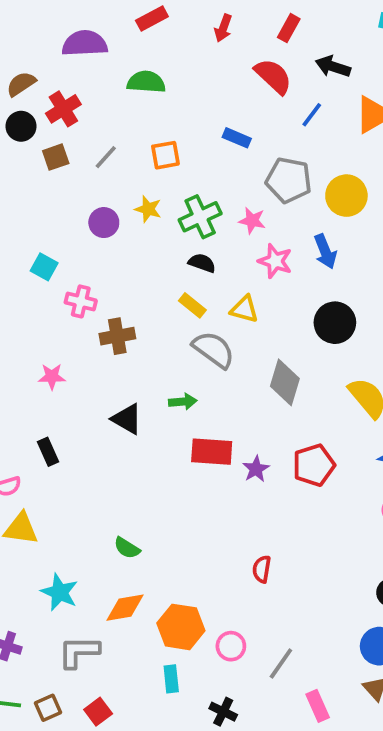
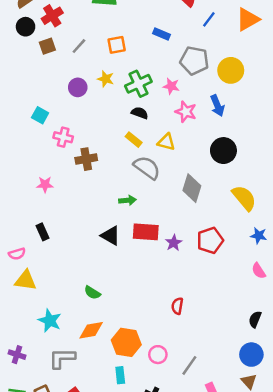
black triangle: (127, 419) -> (111, 236), moved

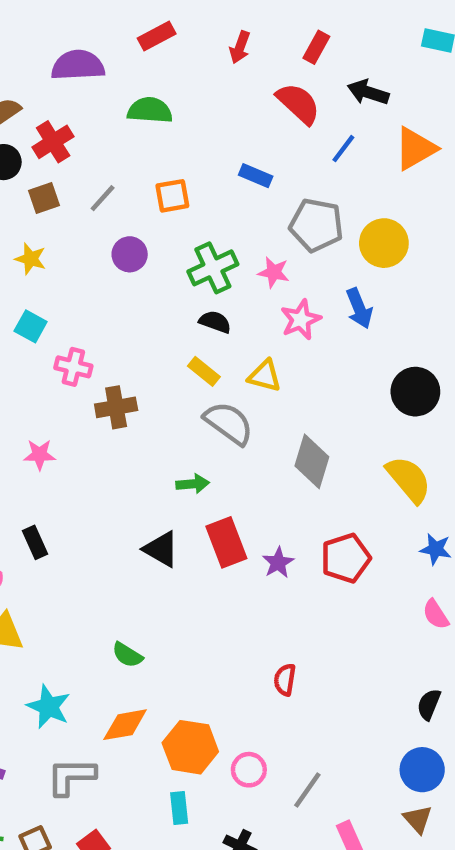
yellow star: (106, 79) -> (31, 259), moved
purple circle: (78, 87) -> (130, 254), moved
pink star: (186, 112) -> (301, 320), turned 30
black circle: (223, 151) -> (415, 392), moved
red rectangle: (146, 232) -> (226, 542), turned 65

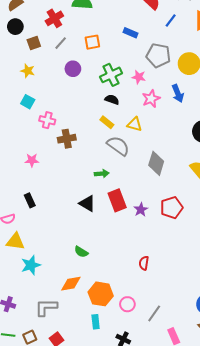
red cross: (53, 142) -> (54, 18), moved
green semicircle: (127, 655) -> (81, 252), moved
cyan star: (49, 707) -> (31, 265), moved, turned 30

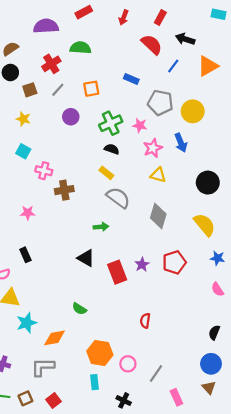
yellow triangle: (135, 124) -> (158, 175), moved
red rectangle: (117, 200) -> (117, 272), moved
orange diamond: (71, 284) -> (55, 338), moved

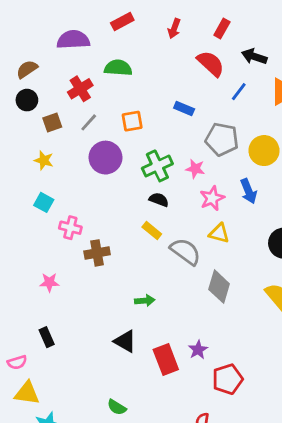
purple circle: (71, 117) -> (105, 158), size x1.5
gray semicircle: (118, 198) -> (185, 252), moved
red pentagon: (174, 262) -> (228, 379), moved

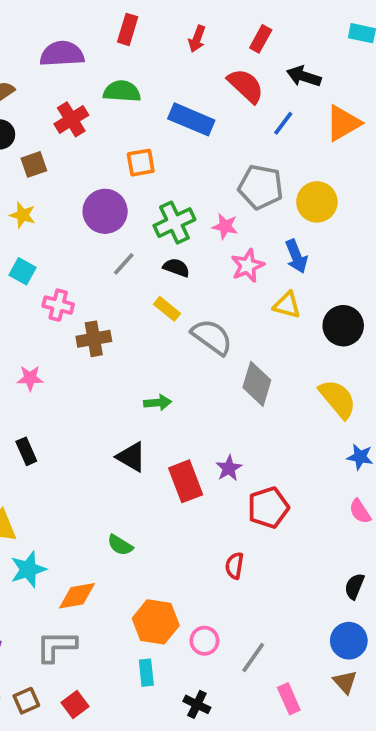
red rectangle: (122, 21) -> (128, 29), turned -45
blue rectangle: (184, 108) -> (191, 119), moved, size x1.6
gray line: (89, 122) -> (124, 264), moved
yellow triangle: (219, 233) -> (287, 305), moved

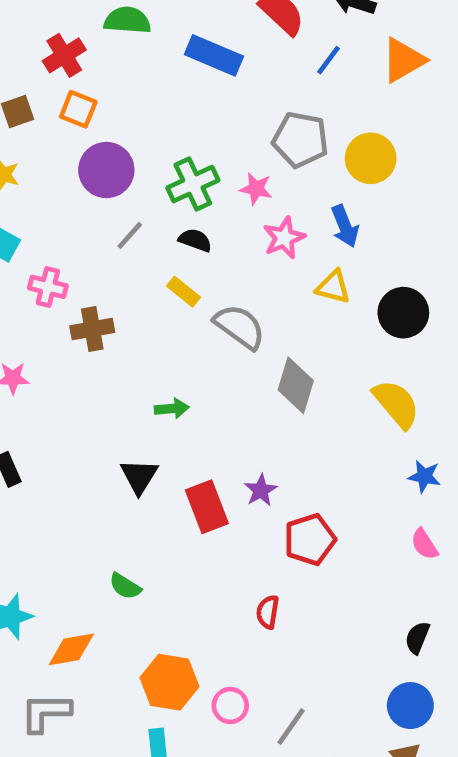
orange square: (141, 163) -> (78, 109), moved, turned 32
black triangle: (131, 457) -> (139, 476), turned 32

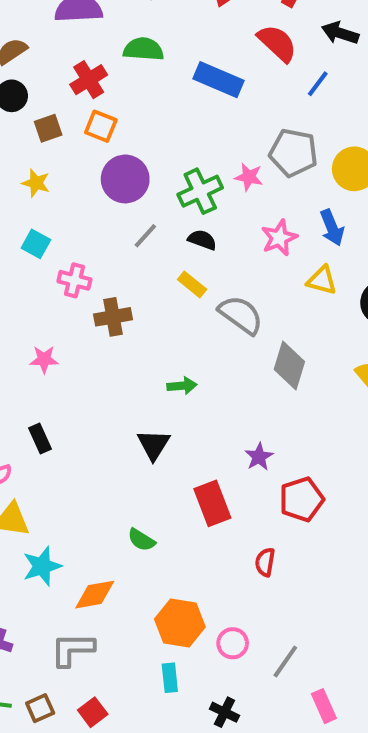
pink star: (256, 189) -> (249, 177), moved
red rectangle: (207, 507) -> (212, 503), moved

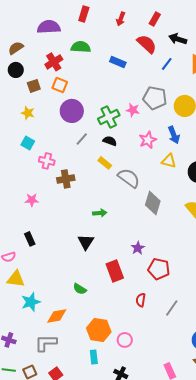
blue rectangle: (218, 80) -> (118, 62), size x0.7
red pentagon: (302, 499) -> (159, 269), turned 30
gray line: (285, 662) -> (172, 308), moved

